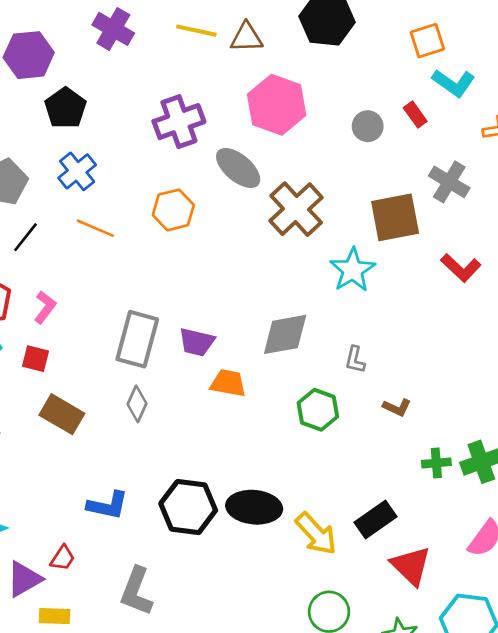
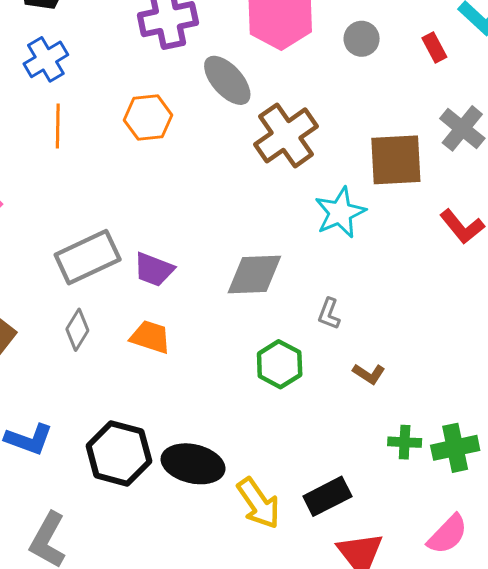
gray circle: (368, 126) -> (362, 39), moved
orange line: (95, 228) -> (58, 126), turned 60
gray rectangle: (137, 339) -> (88, 257), turned 42
orange trapezoid: (228, 383) -> (150, 337), moved

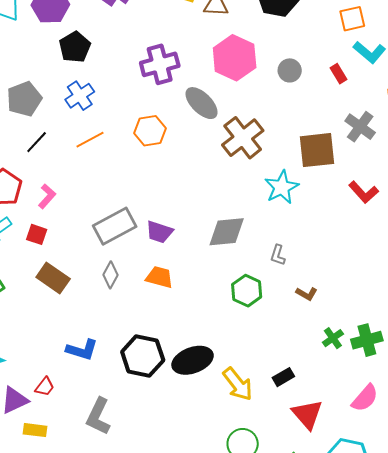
orange line: (58, 126) -> (90, 140), turned 64
green cross: (405, 442) -> (333, 338), turned -35
black ellipse: (193, 464) -> (193, 360), turned -30
black rectangle: (327, 496) -> (283, 377), size x0.7

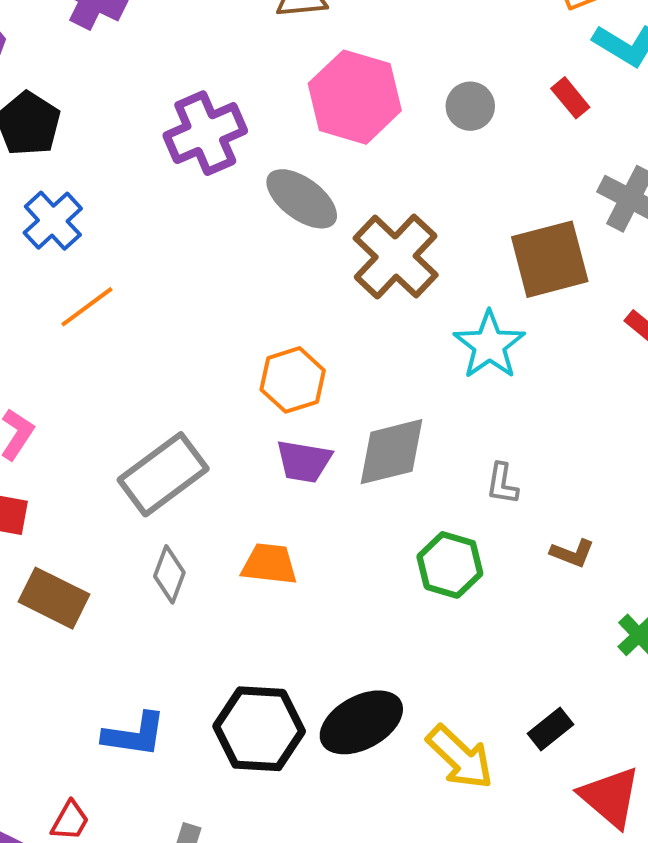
orange hexagon: (150, 131) -> (293, 380), moved
purple trapezoid: (159, 232) -> (304, 461), moved

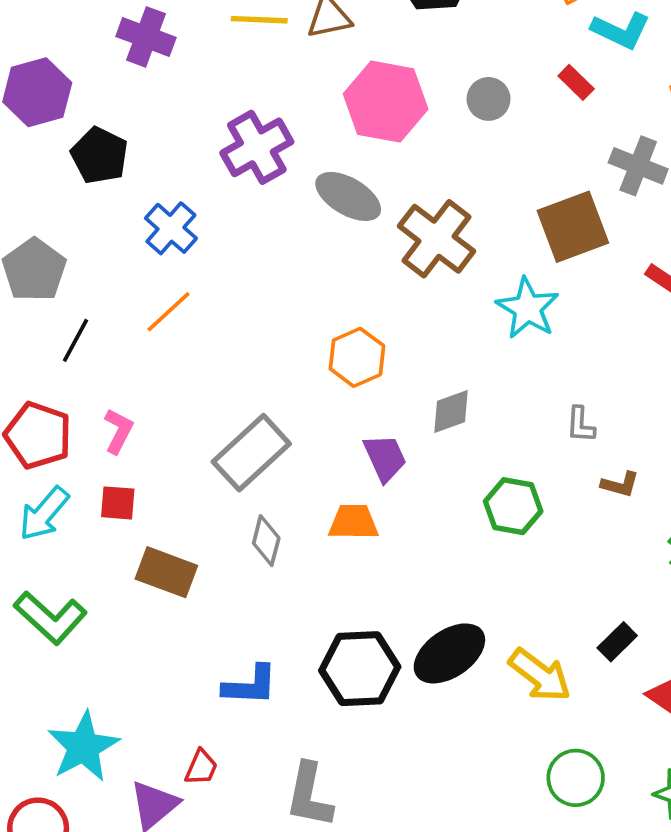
blue cross: (53, 221) -> (171, 228), moved
gray diamond: (391, 452) -> (451, 412), size x0.7
purple trapezoid: (304, 461) -> (385, 458), moved, turned -118
gray L-shape: (502, 484) -> (580, 425), moved

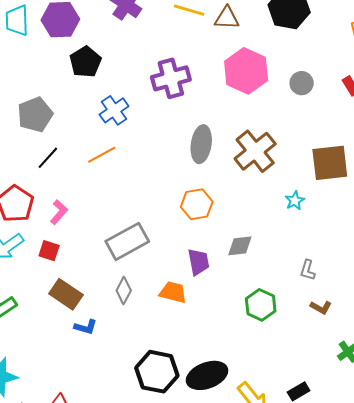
gray ellipse: (348, 196) -> (201, 144), moved, turned 54
cyan star: (528, 308) -> (295, 201), size x0.6
blue L-shape: (250, 685) -> (86, 327), moved, size x0.7

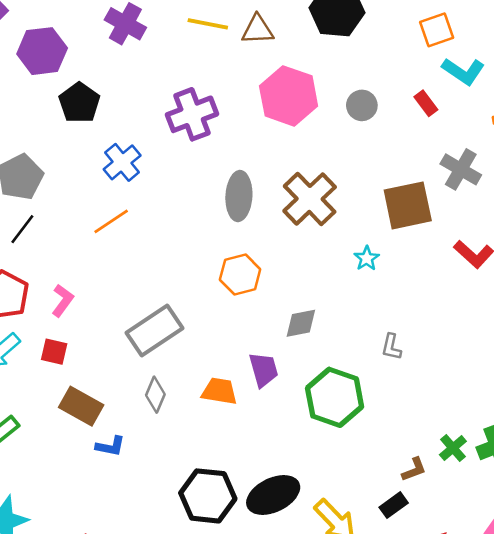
black line: (48, 158) -> (22, 229), moved
purple trapezoid: (198, 262) -> (264, 370), moved
green hexagon: (261, 305) -> (335, 397), size x1.4
brown L-shape: (321, 307) -> (414, 469), moved, turned -45

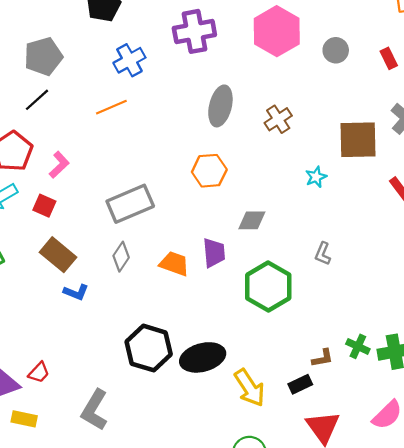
brown cross: (310, 199) -> (278, 119), size x0.6
green cross: (453, 448) -> (358, 346), turned -35

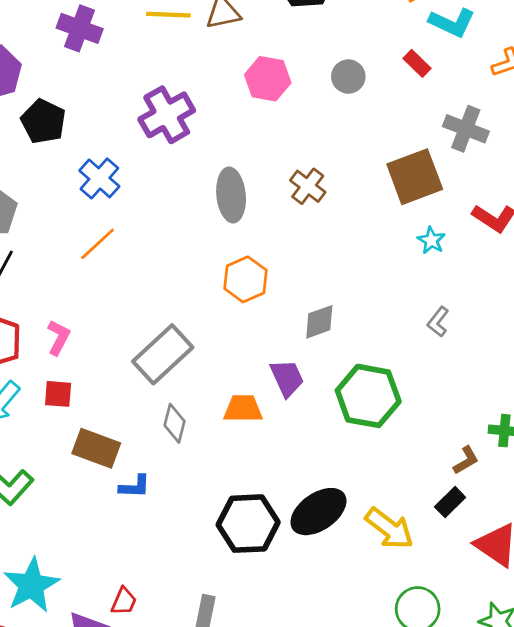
pink hexagon: (277, 31) -> (268, 79), size x0.7
cyan star: (316, 177) -> (431, 240), moved
gray L-shape: (323, 254) -> (438, 322), moved, turned 35

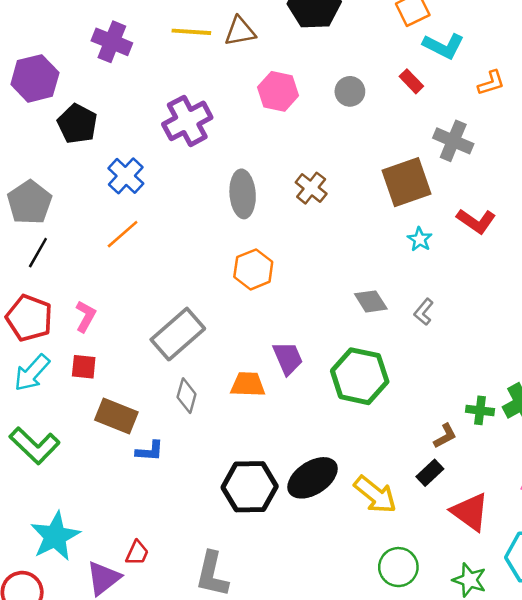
gray diamond: (319, 322) -> (371, 301), moved, turned 76

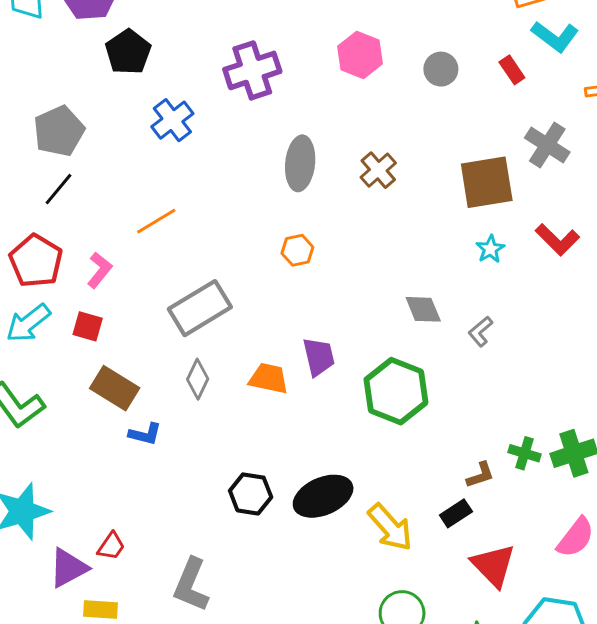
orange line: (123, 234) -> (156, 221), moved
orange hexagon: (253, 269) -> (297, 250), size x0.7
black hexagon: (250, 487) -> (251, 494), size x0.7

